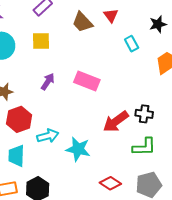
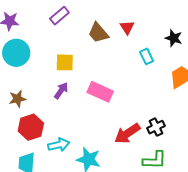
black star: (158, 24) -> (174, 38), turned 30
yellow square: (41, 41) -> (65, 62), moved
black cross: (144, 114) -> (156, 127), turned -36

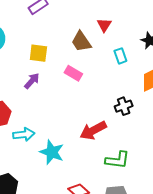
brown trapezoid: (98, 33) -> (81, 42), moved
pink rectangle: (100, 92) -> (73, 73), moved, size x0.7
black cross: (156, 127) -> (124, 106), moved

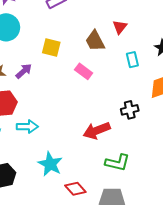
purple arrow: (32, 81) -> (24, 71), moved
cyan star: (52, 152) -> (50, 164), moved

